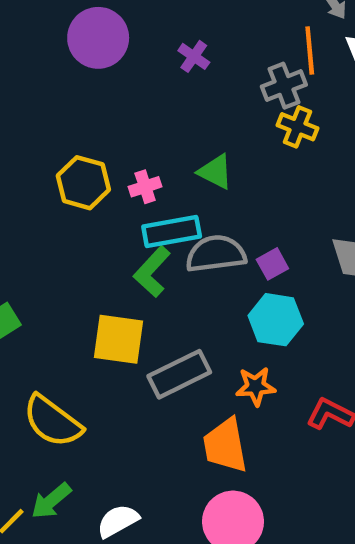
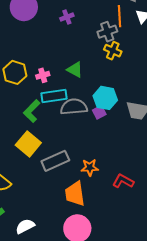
purple cross: (194, 56) -> (67, 17), turned 32
green L-shape: (152, 272) -> (32, 111), moved
cyan hexagon: (276, 320) -> (105, 98), moved
yellow square: (119, 339) -> (28, 144), turned 30

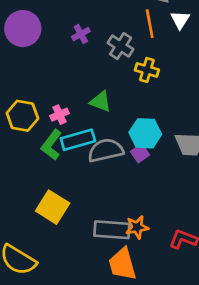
gray cross: (107, 32) -> (121, 46), moved, turned -30
green L-shape: (32, 111) -> (51, 145), moved
gray rectangle: (55, 161) -> (112, 230), moved, turned 36

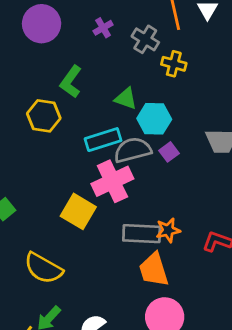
pink cross: (59, 115) -> (112, 181), moved, size x2.0
cyan hexagon: (145, 133) -> (154, 119), moved
green L-shape: (51, 145) -> (71, 82), moved

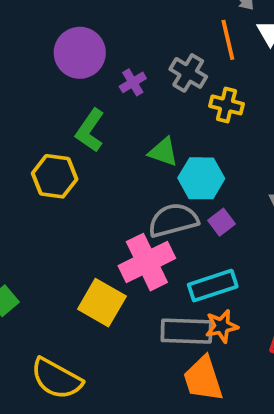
purple circle: (42, 24) -> (80, 53), moved
purple cross: (103, 28) -> (133, 82), moved
cyan rectangle: (103, 140) -> (213, 286), moved

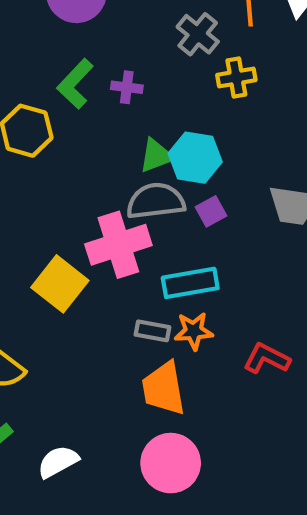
purple cross: (133, 82) -> (127, 87), moved, turned 30
yellow cross: (227, 105) -> (236, 77), turned -32
green triangle: (163, 152) -> (156, 156), moved, turned -48
gray rectangle: (187, 331) -> (152, 331), size x0.6

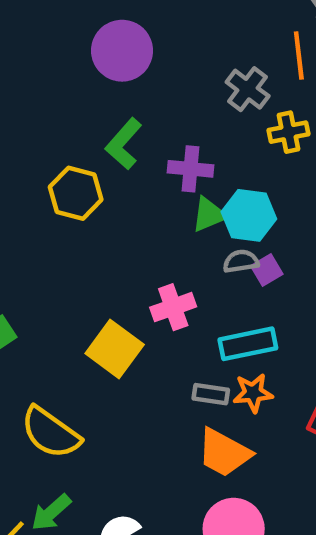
purple cross: (127, 87) -> (190, 169), moved, size x1.4
gray semicircle: (156, 201) -> (241, 261), moved, size x0.6
pink cross: (118, 245) -> (173, 307), size x0.7
orange trapezoid: (164, 389) -> (224, 453), turned -50

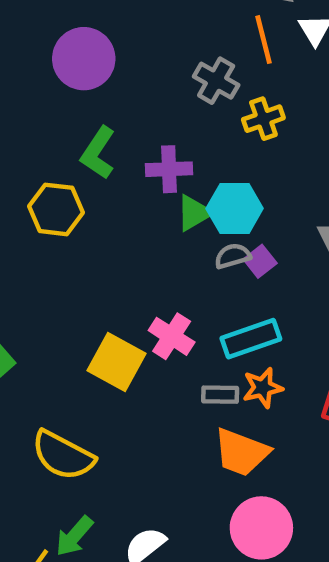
pink cross: (173, 307) -> (172, 336), moved, turned -30

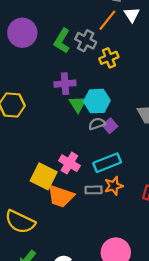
orange line: (264, 40) -> (107, 20), turned 55
green L-shape: (98, 153) -> (62, 41), moved
green triangle: (194, 213) -> (78, 104), turned -30
orange trapezoid: (241, 452) -> (61, 196), moved

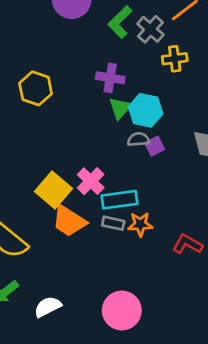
cyan rectangle: (107, 163) -> (119, 200), moved

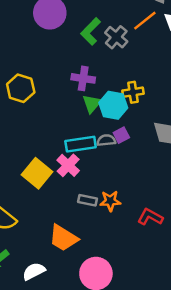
yellow cross: (175, 59) -> (133, 92), moved
gray semicircle: (138, 139) -> (106, 140), moved
cyan rectangle: (119, 200) -> (81, 144), moved
orange trapezoid: (69, 221) -> (63, 238), moved

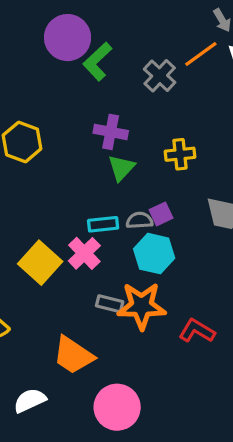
green L-shape: (91, 31) -> (97, 61), moved
cyan hexagon: (113, 105) -> (154, 254), moved
cyan rectangle: (81, 144) -> (103, 224), size x0.7
orange star: (110, 201) -> (142, 306), size x1.6

